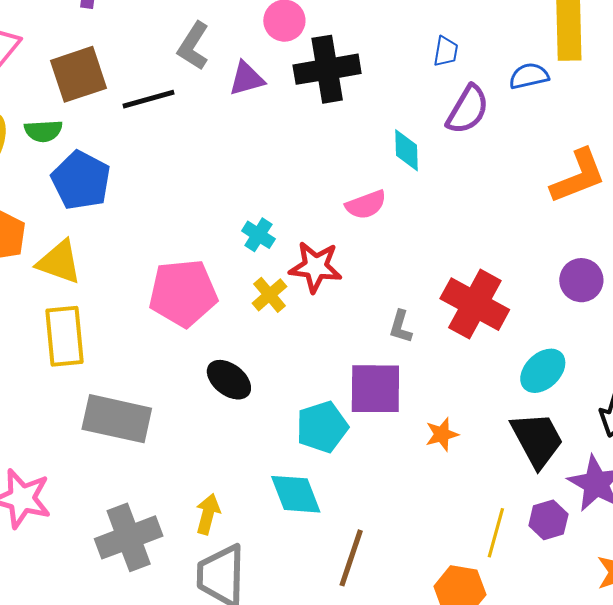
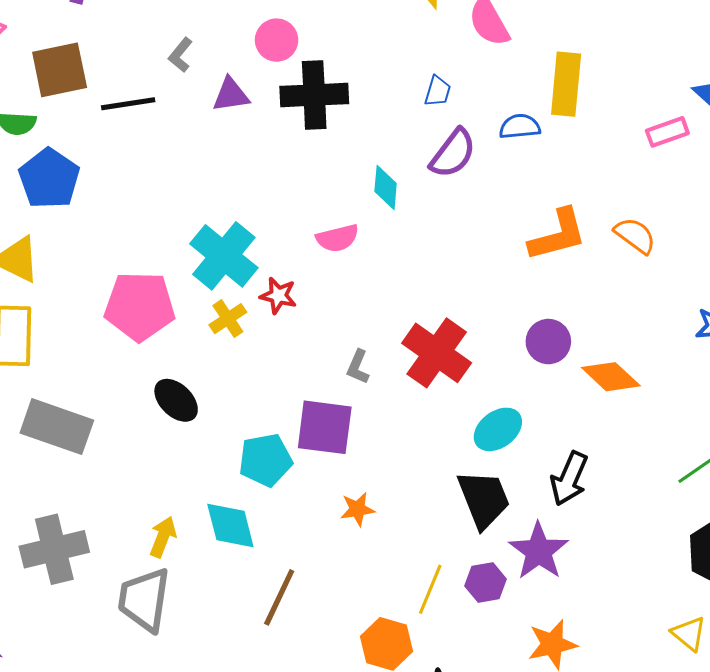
gray L-shape: (193, 46) -> (180, 55), size x0.7
cyan cross: (258, 235) -> (224, 256), size x2.0
red star: (316, 267) -> (278, 296), size x0.7
orange star: (442, 434) -> (357, 509), moved
yellow arrow: (208, 514) -> (163, 537), moved

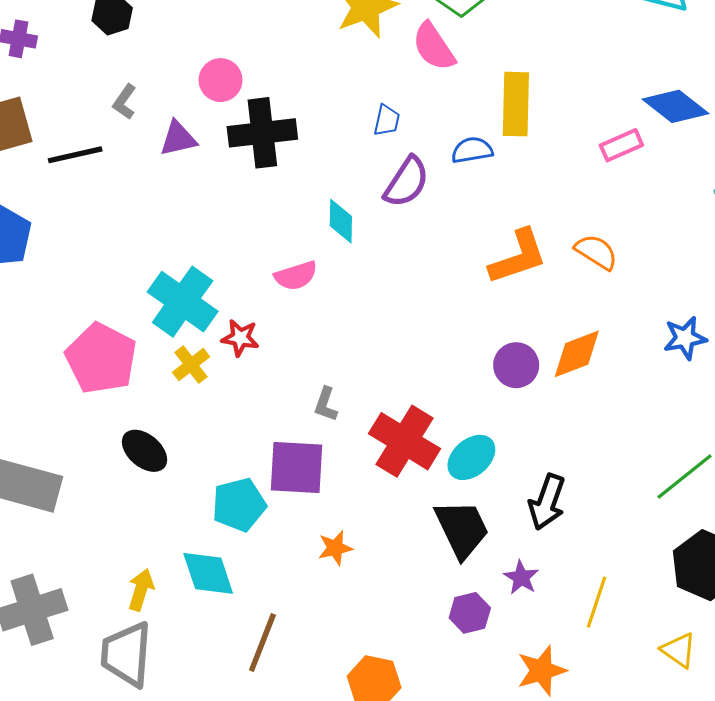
pink pentagon: (140, 306) -> (101, 358), turned 30
red cross: (437, 353) -> (405, 441), moved
orange diamond: (611, 377) -> (577, 354), moved, turned -60
purple star: (539, 551) -> (521, 577), size x0.6
yellow line: (430, 589) -> (596, 602), moved

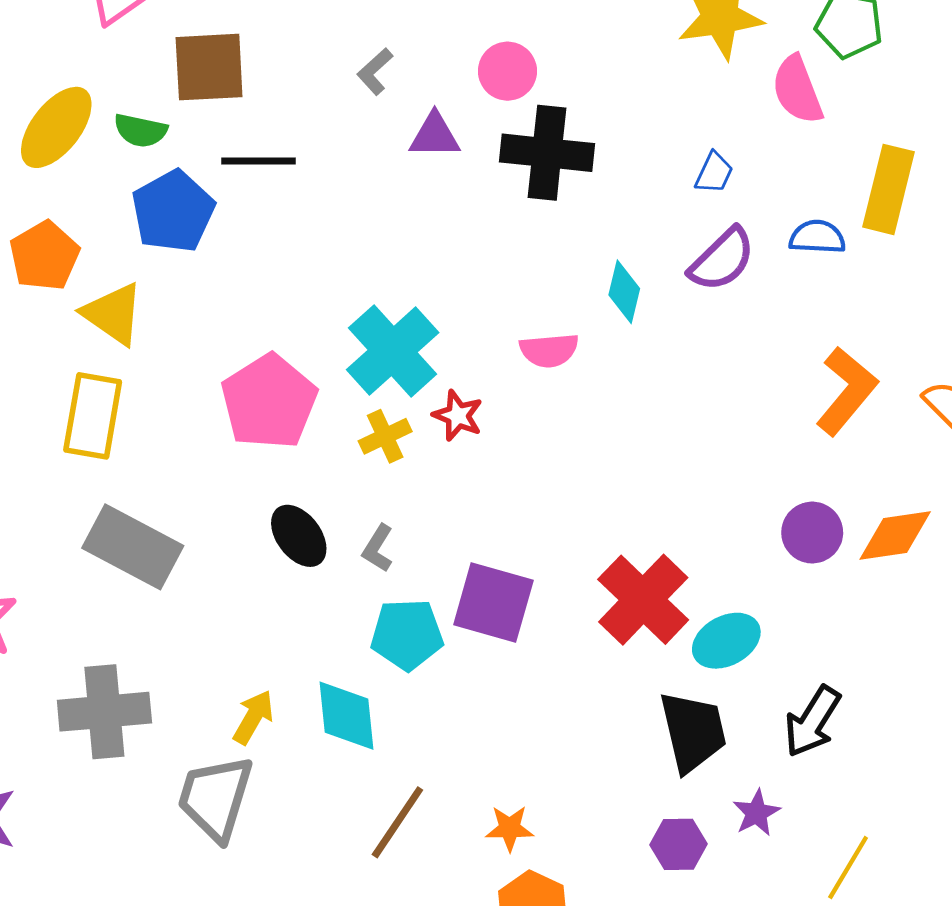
black line: (75, 155) -> (259, 161), moved
orange L-shape: (518, 257) -> (847, 391), turned -44
gray L-shape: (326, 404) -> (378, 548), moved
orange star: (335, 548) -> (510, 828), moved

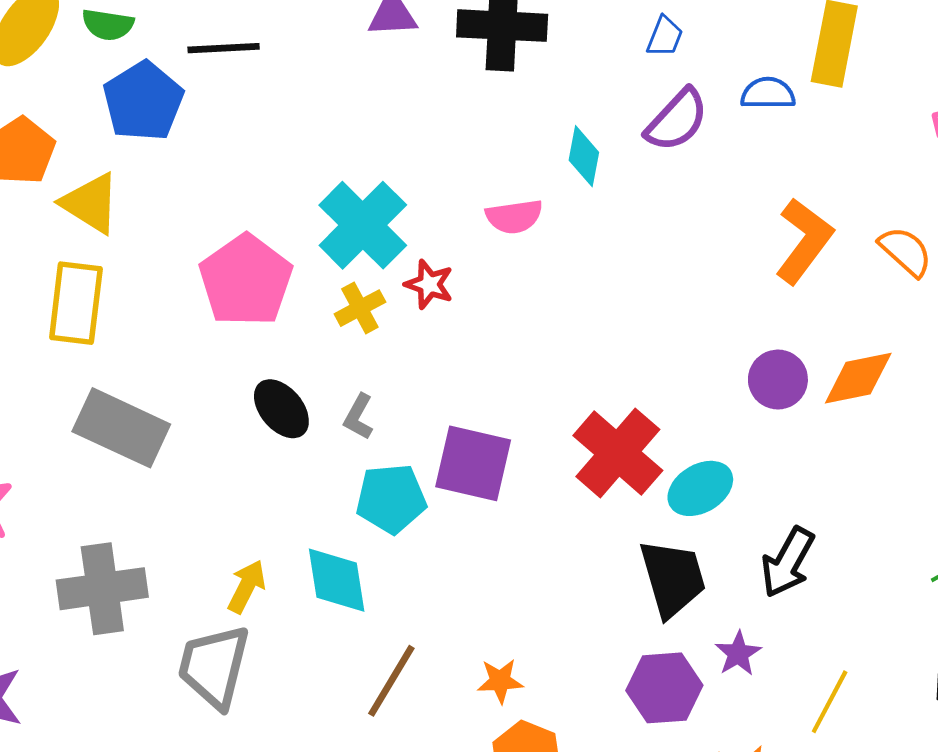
purple hexagon: (678, 844) -> (664, 688), size x1.4

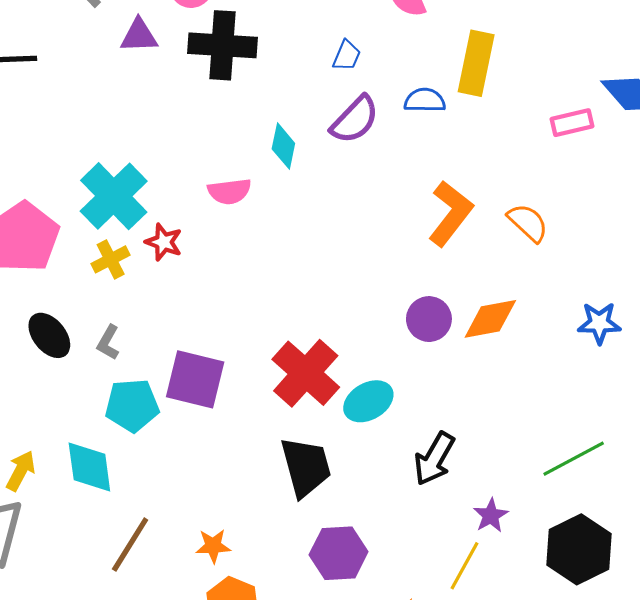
black trapezoid: (673, 578) -> (306, 467), moved
purple star: (738, 654) -> (491, 516), moved

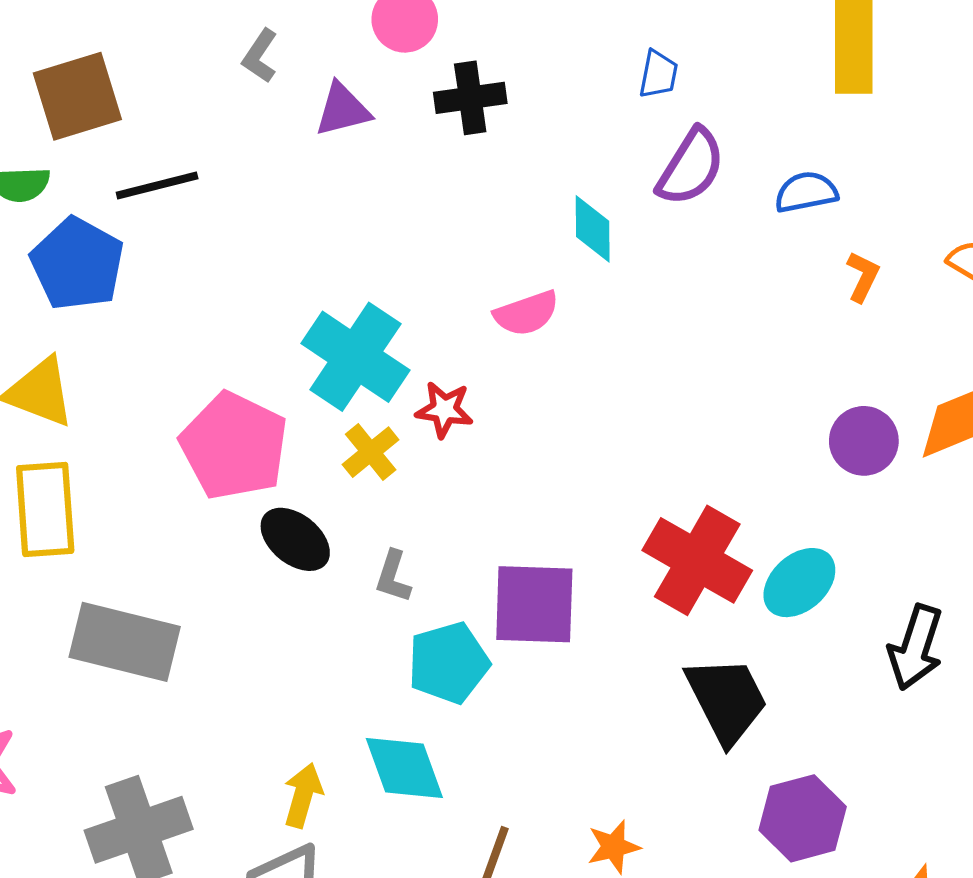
black cross: (223, 45) -> (470, 98), size x0.7
blue semicircle: (425, 100) -> (806, 192), moved
orange L-shape: (451, 213) -> (863, 277), size x0.5
black ellipse: (49, 335) -> (295, 539), moved

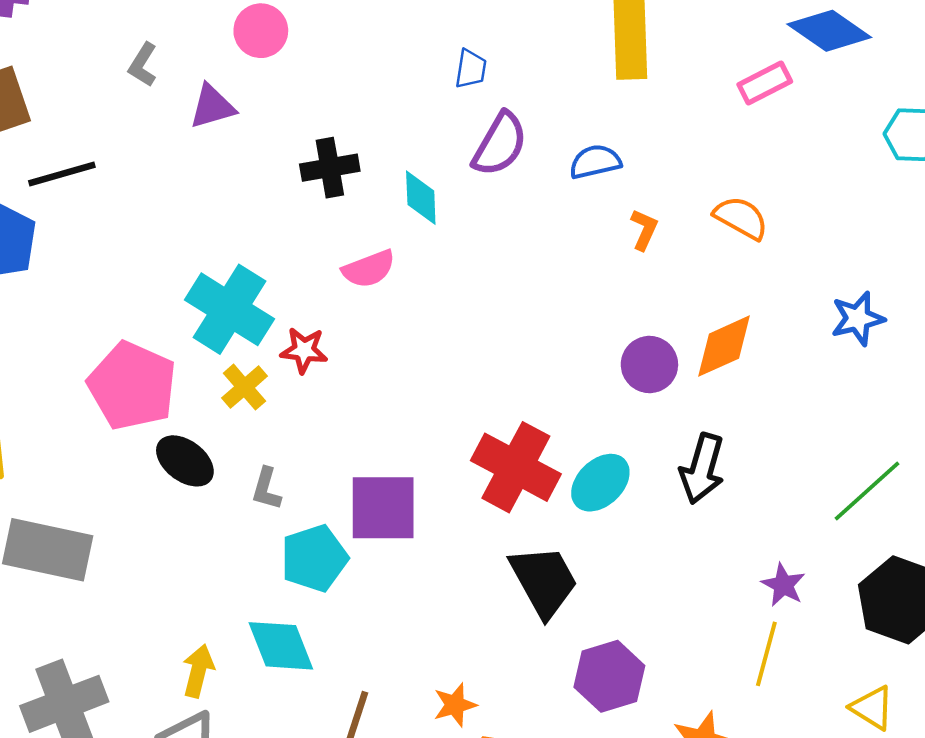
black cross: (470, 98) -> (330, 168), moved
black arrow: (916, 647) -> (702, 469), moved

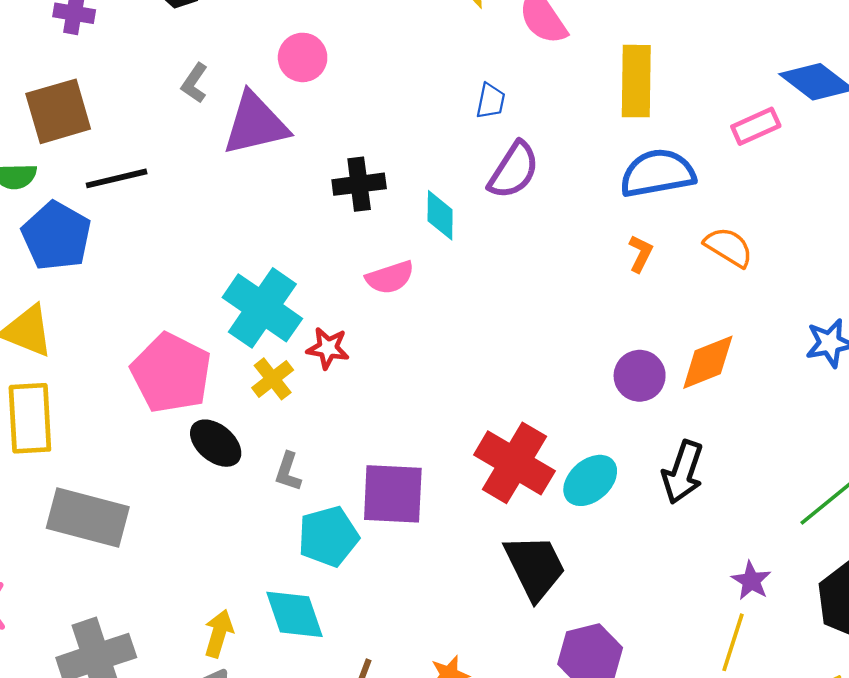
purple triangle: (212, 107) -> (255, 124), size x1.6
blue semicircle: (595, 162) -> (657, 173), moved, size x1.6

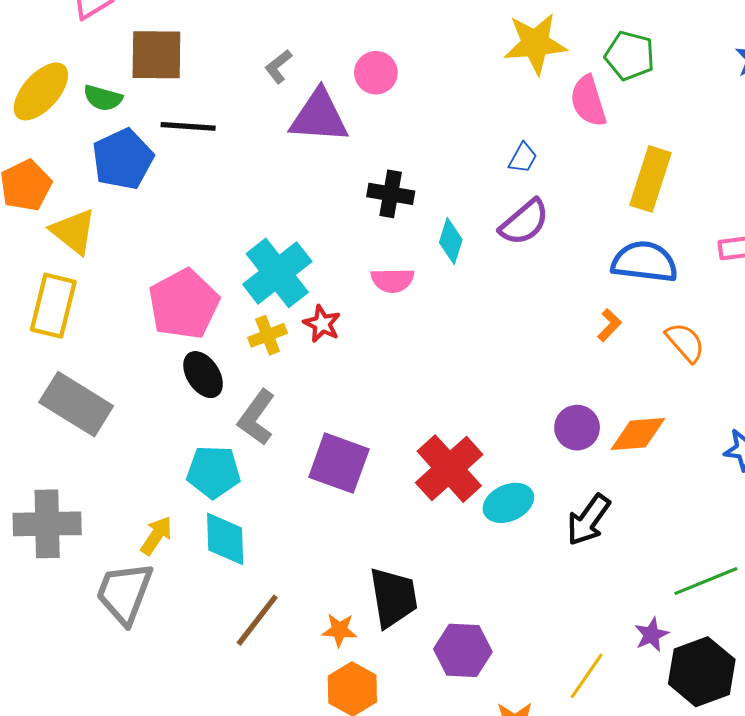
gray L-shape: (288, 472) -> (257, 417), size x1.6
cyan pentagon: (328, 537) -> (214, 472), moved
black trapezoid: (535, 567) -> (393, 597), moved
purple star: (751, 581) -> (651, 635), moved

